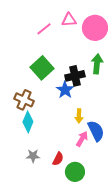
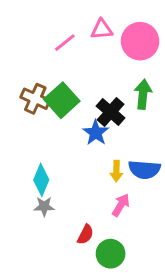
black cross: (75, 76) -> (111, 112), turned -36
brown cross: (24, 100) -> (35, 99), moved
blue semicircle: (96, 131) -> (144, 170), moved, turned 120
gray star: (33, 156) -> (44, 206), moved

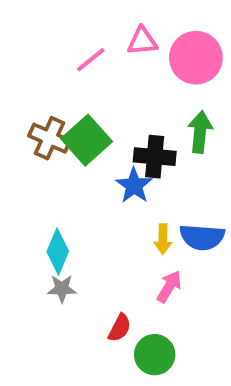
black cross: (111, 112) -> (155, 157), turned -36

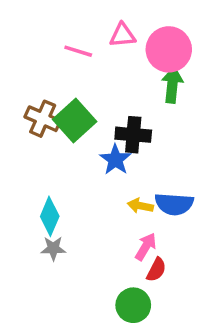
pink line: (91, 60) -> (78, 51), turned 56
green arrow: (200, 132) -> (172, 85), moved
yellow arrow: (163, 239) -> (140, 206), turned 100
red semicircle: (120, 328) -> (156, 270), moved

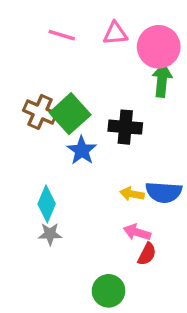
pink line: (78, 51) -> (62, 35), moved
blue star: (115, 160) -> (82, 150), moved
pink arrow: (146, 247) -> (137, 232), turned -104
green circle: (133, 305) -> (109, 291), moved

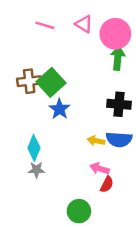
pink triangle: (115, 33) -> (84, 24), turned 36
brown cross: (40, 112) -> (29, 81), turned -30
black cross: (125, 127) -> (119, 104), moved

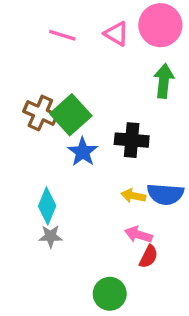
pink circle: (115, 34) -> (160, 25), moved
brown cross: (29, 81) -> (40, 113), turned 30
black cross: (119, 104) -> (132, 140), moved

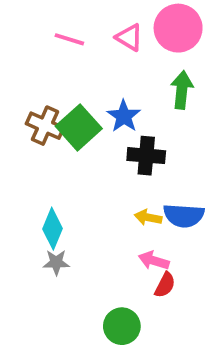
blue star: (83, 152) -> (124, 116), moved

